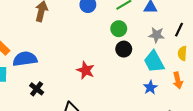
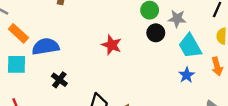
gray star: (157, 35) -> (177, 19), moved
red star: (86, 70) -> (112, 45), moved

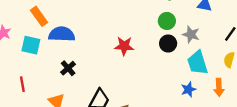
red star: (112, 45) -> (124, 46), turned -30

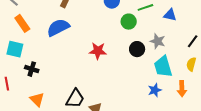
green circle: (167, 21) -> (129, 22), moved
blue semicircle: (62, 34) -> (58, 27), moved, turned -30
black cross: (68, 68) -> (32, 69), moved, turned -32

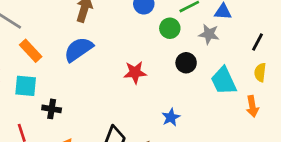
gray star: (158, 41) -> (209, 34), moved
blue star: (155, 90) -> (171, 117), moved

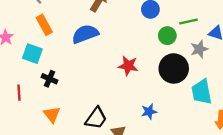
gray star: (209, 34) -> (199, 49), turned 30
black circle: (186, 63) -> (174, 68), size x1.6

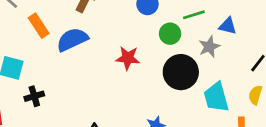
orange rectangle: (44, 25) -> (39, 26), moved
red star: (128, 66) -> (128, 58), moved
black cross: (50, 79) -> (34, 96), turned -35

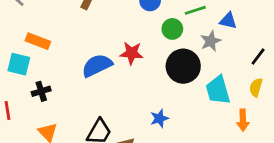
orange rectangle: (39, 26) -> (38, 41), moved, turned -35
blue semicircle: (72, 40) -> (97, 66), moved

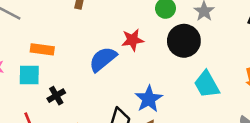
cyan trapezoid: (218, 90) -> (207, 84), moved
blue star: (159, 118) -> (149, 99), moved, size x1.5

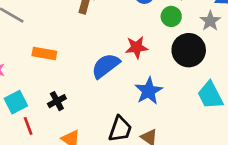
cyan square: (29, 75) -> (16, 102), moved, turned -30
blue star: (149, 99) -> (149, 91), moved

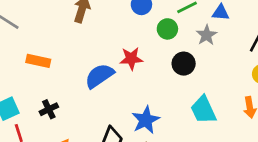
black circle: (189, 50) -> (184, 64), size x0.7
blue star: (149, 91) -> (146, 120), moved

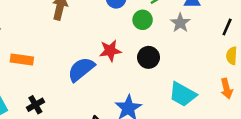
black circle: (184, 64) -> (149, 57), moved
cyan trapezoid: (203, 110) -> (183, 94), turned -32

